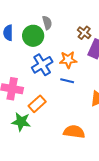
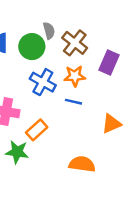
brown cross: (84, 33) -> (75, 43), moved, size x1.5
blue cross: (42, 65) -> (43, 82), turned -30

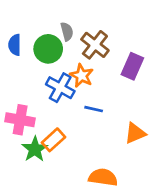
orange star: (75, 76) -> (82, 76), moved, turned 30
green star: (17, 152) -> (35, 149), moved, turned 30

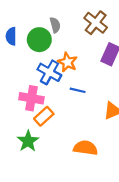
brown cross: (95, 45) -> (96, 23), moved
pink cross: (20, 120) -> (31, 98), moved
green star: (35, 149) -> (28, 141), moved

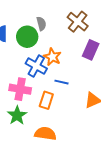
orange rectangle: (44, 116) -> (46, 100), moved, turned -30
green star: (28, 141) -> (17, 115), moved
orange semicircle: (85, 148) -> (45, 134), moved

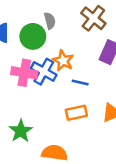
blue line: (61, 82) -> (80, 82), moved
pink cross: (20, 89) -> (24, 73), moved
orange rectangle: (46, 100) -> (76, 113), moved, turned 60

